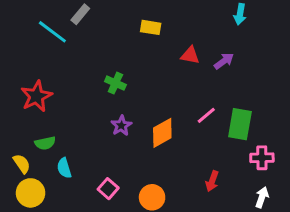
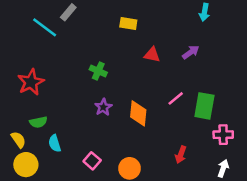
red triangle: (190, 55) -> (152, 55), moved
orange diamond: (162, 133) -> (138, 113), turned -55

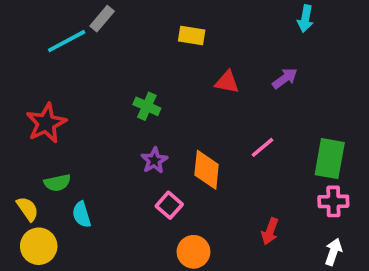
cyan line: (45, 27) -> (67, 41), turned -65
green rectangle: (204, 106) -> (330, 159), moved
pink square: (92, 161) -> (169, 205), moved

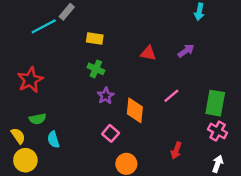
yellow rectangle: (192, 35) -> (95, 39), moved
purple star: (154, 160) -> (106, 96), moved
pink cross: (333, 201) -> (218, 131), turned 30

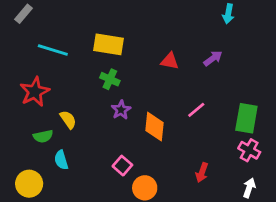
gray rectangle: (67, 12) -> (24, 14), moved
cyan line: (44, 26) -> (53, 50), moved, turned 45
yellow rectangle: (95, 39) -> (109, 44), size x1.5
pink square: (111, 133) -> (122, 166), moved
yellow semicircle: (18, 136) -> (68, 120), moved

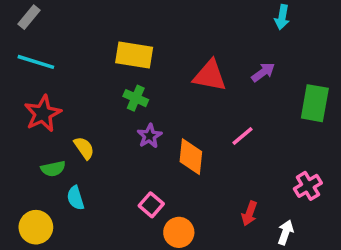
cyan line: (53, 50) -> (36, 62), moved
red triangle: (170, 61) -> (210, 76), size x1.5
green rectangle: (246, 118) -> (315, 103), moved
pink cross: (249, 150) -> (308, 186), turned 30
white arrow: (249, 188) -> (286, 232), moved

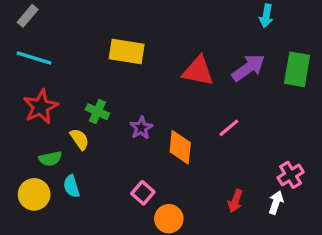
purple arrow: (263, 72) -> (248, 68), size x1.5
green cross: (136, 98) -> (97, 112), moved
green rectangle: (315, 103) -> (297, 69), moved
yellow circle: (36, 227) -> (34, 194), moved
white arrow: (286, 232) -> (276, 202), moved

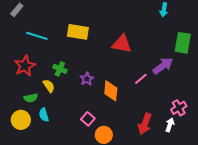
cyan line: (34, 58) -> (37, 36), moved
purple arrow: (248, 68) -> (163, 66), moved
red arrow: (235, 201) -> (145, 124), size x1.5

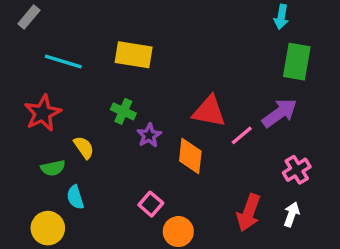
green rectangle: (183, 43) -> (297, 62), moved
red triangle: (122, 44) -> (209, 111), moved
green cross: (60, 69) -> (123, 111), moved
pink cross: (179, 108) -> (297, 170), moved
yellow circle: (21, 120) -> (48, 228), moved

